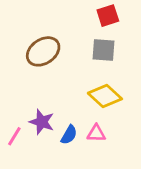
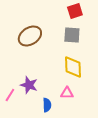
yellow diamond: (105, 96) -> (73, 67), turned 45
blue semicircle: (69, 135) -> (47, 105), moved, turned -32

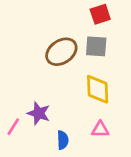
brown ellipse: (30, 36) -> (61, 52), moved
pink triangle: (67, 93) -> (100, 129), moved

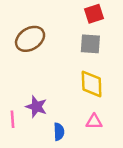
brown ellipse: (61, 52) -> (30, 39), moved
pink line: (13, 127) -> (12, 119), turned -36

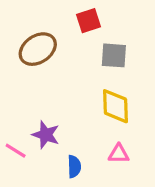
red square: (94, 14) -> (89, 21), moved
pink line: (12, 119) -> (16, 151), turned -54

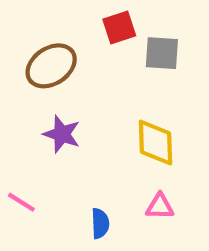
gray square: (114, 55) -> (162, 53), moved
purple star: (46, 135) -> (62, 134), moved

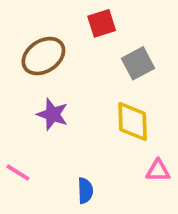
gray square: (162, 53) -> (138, 63), moved, turned -32
pink triangle: (160, 206) -> (158, 171), moved

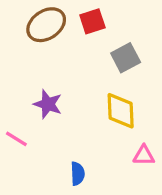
brown ellipse: (43, 56) -> (46, 25), moved
pink line: (18, 172) -> (16, 139), moved

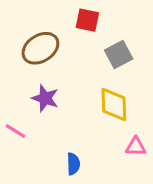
red square: (92, 21) -> (87, 20), turned 30
brown ellipse: (46, 25) -> (40, 48), moved

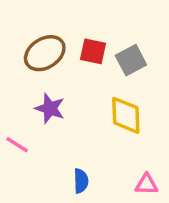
red square: (87, 20) -> (93, 51), moved
pink triangle: (136, 147) -> (147, 184), moved

